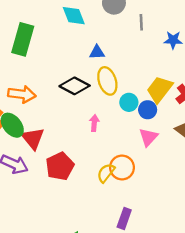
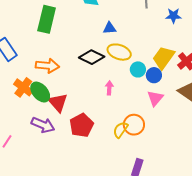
yellow ellipse: (107, 81) -> (119, 52), turned -50

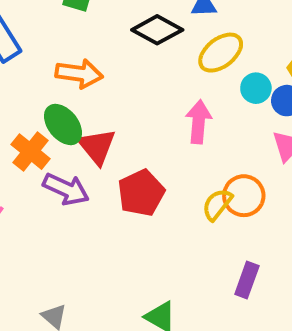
yellow ellipse: (119, 52) -> (221, 53), turned -60
black diamond: (92, 57) -> (157, 30), moved
orange cross: (23, 87) -> (30, 152), moved
pink arrow: (109, 88) -> (199, 122), size x1.5

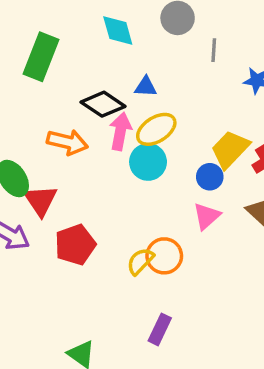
orange arrow: (79, 74) -> (67, 142), moved
cyan circle: (256, 88) -> (148, 162), moved, size x1.4
pink arrow: (199, 122) -> (120, 131), moved

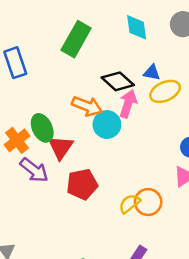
yellow ellipse: (156, 129) -> (165, 91), moved
cyan circle: (148, 162) -> (107, 125), moved

